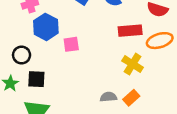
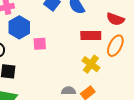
orange ellipse: (160, 41) -> (115, 46), turned -50

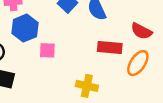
yellow cross: (91, 64) -> (87, 86), moved, turned -30

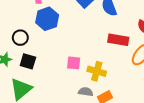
pink square: (47, 50) -> (74, 63), moved

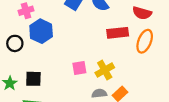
black circle: (20, 38) -> (15, 43), moved
yellow cross: (97, 71) -> (105, 70), turned -30

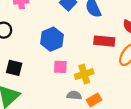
blue hexagon: (41, 31) -> (52, 39), moved

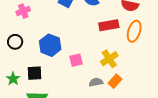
blue hexagon: (52, 39) -> (50, 45), moved
yellow cross: (84, 74) -> (109, 59), moved

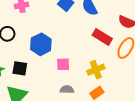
red rectangle: (109, 25) -> (102, 37), turned 30
gray semicircle: (96, 82) -> (67, 89), moved

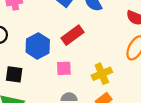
red rectangle: (102, 37) -> (73, 35), moved, turned -66

